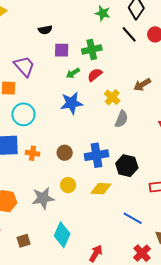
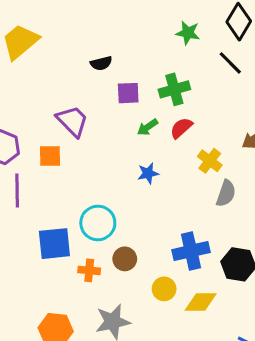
blue star: (72, 103) -> (148, 173), size x0.6
cyan circle: (23, 114) -> (98, 223), moved
orange cross: (32, 153) -> (89, 270), moved
brown circle: (65, 153) -> (125, 259), moved
yellow circle: (68, 185) -> (164, 289), moved

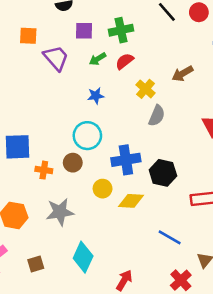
purple trapezoid: (72, 121) -> (56, 58), moved
orange square: (50, 156) -> (28, 36), moved
cyan circle: (98, 223) -> (87, 136), moved

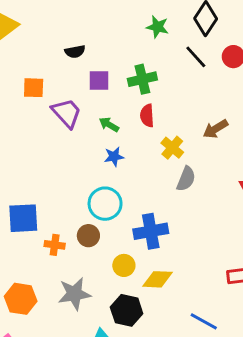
green arrow: (98, 59) -> (109, 125), moved, turned 63
red semicircle: (125, 61) -> (147, 116), turned -54
black hexagon: (163, 173) -> (127, 310), moved

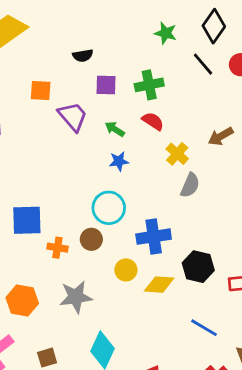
red semicircle: (147, 116) -> (153, 121), turned 125
black hexagon: (127, 310) -> (198, 267), moved

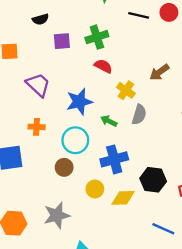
black line: (203, 64) -> (139, 15), turned -30
purple trapezoid: (73, 117) -> (38, 85), moved
green arrow: (115, 129) -> (109, 121), moved
blue star: (119, 161) -> (79, 102), size x1.6
orange cross: (57, 248) -> (37, 127), moved

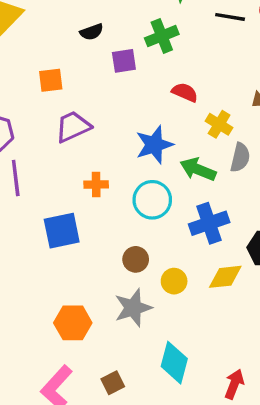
green cross: (97, 37) -> (162, 36), moved
purple trapezoid: (38, 85) -> (73, 127), moved, turned -64
green arrow: (109, 121) -> (198, 169), size x1.5
brown circle: (64, 167) -> (136, 259), moved
yellow circle: (95, 189) -> (174, 281), moved

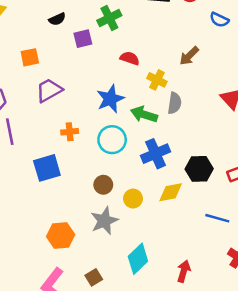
cyan diamond: (174, 363) -> (138, 259), turned 36

